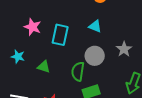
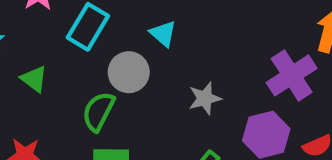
gray circle: (95, 56) -> (129, 72), moved

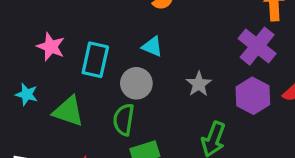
green triangle: (34, 79) -> (68, 111), size x1.5

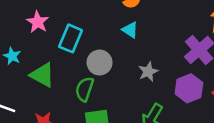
cyan triangle: (152, 47) -> (130, 30), moved

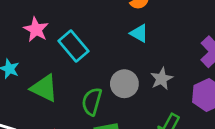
cyan rectangle: (71, 38) -> (74, 46), turned -60
gray circle: (100, 63) -> (124, 84), moved

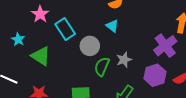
gray circle: (124, 84) -> (90, 46), moved
green semicircle: (92, 102) -> (102, 67), moved

